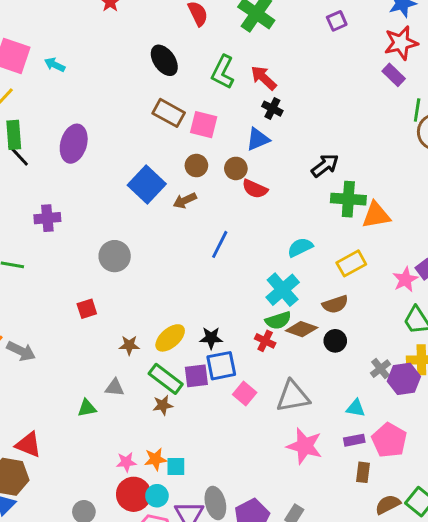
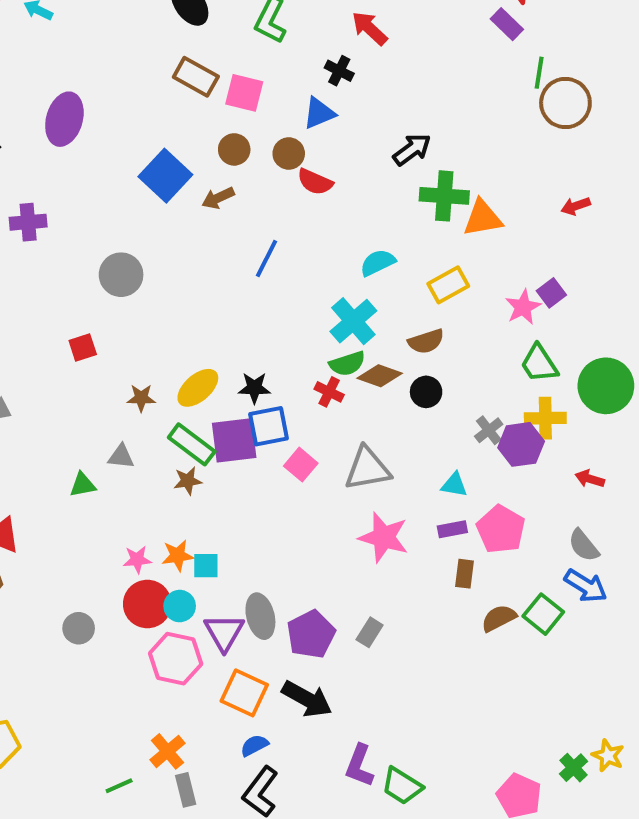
red arrow: (264, 78) -> (370, 28), moved
purple square: (196, 376) -> (234, 440), size x1.4

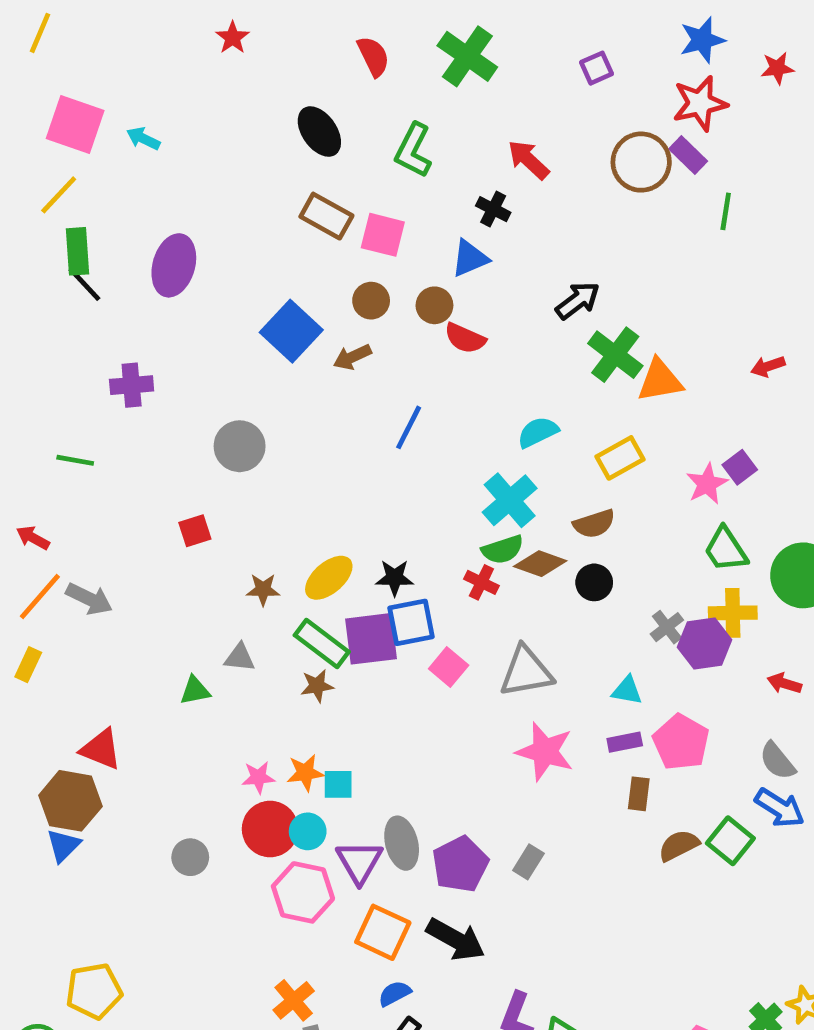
brown circle: (565, 103) -> (641, 162), moved
green cross: (444, 196) -> (615, 355), turned 33

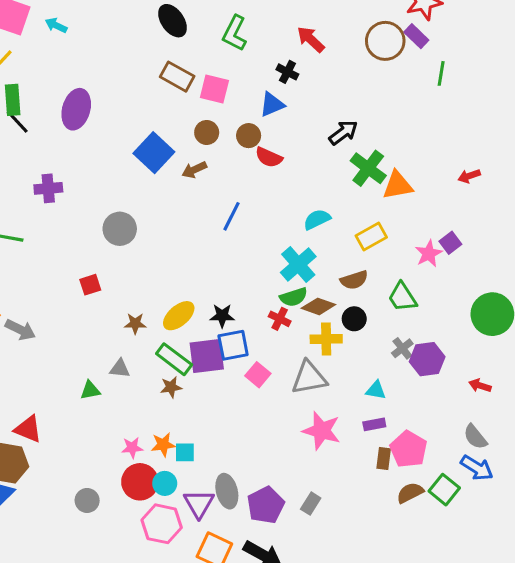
green trapezoid: (726, 550) -> (402, 297), moved
yellow cross: (733, 613) -> (326, 339), moved
pink pentagon: (681, 742) -> (409, 449), moved

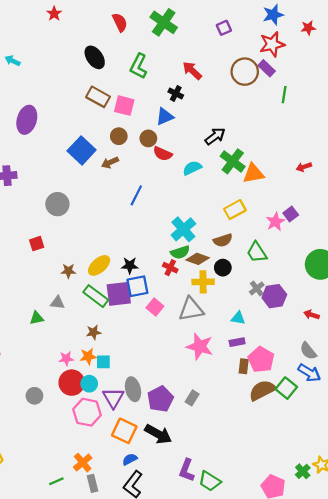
cyan semicircle: (317, 219) -> (192, 168), moved
brown star: (171, 387) -> (94, 332), moved
brown semicircle: (410, 493) -> (262, 390), size x1.4

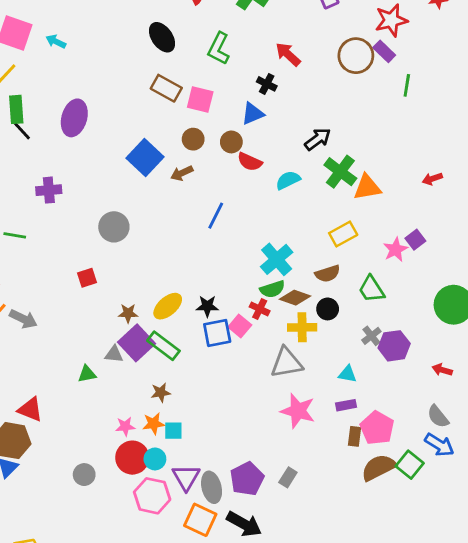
purple square: (119, 294) -> (137, 343), moved, turned -36
pink square: (155, 307) -> (240, 326), moved
gray ellipse: (133, 389) -> (212, 487), moved

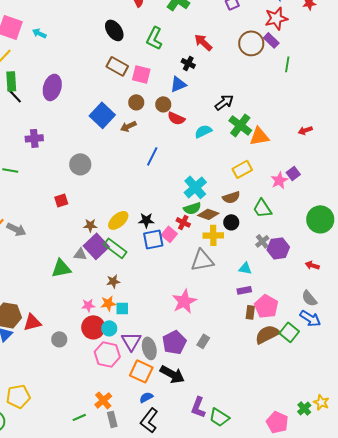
green triangle: (87, 374) -> (61, 268), size x1.5
red triangle: (30, 409) -> (32, 322), moved, turned -36
pink star: (298, 411) -> (184, 301), moved, turned 30

